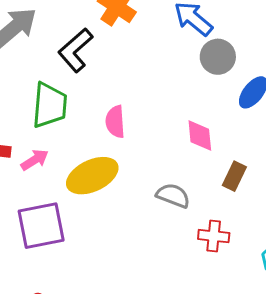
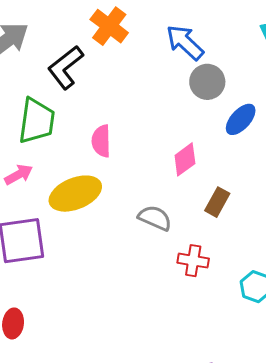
pink diamond: (200, 135) -> (185, 159), turned 56

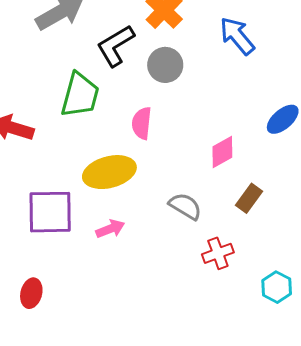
gray circle: (207, 82) -> (165, 65), moved
pink arrow: (19, 175) -> (110, 229), moved
red cross: (193, 261) -> (218, 253), turned -36

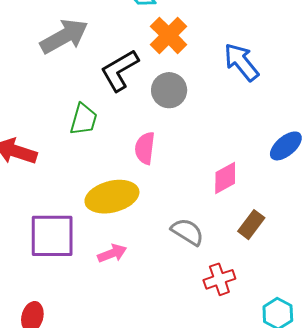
green trapezoid: (80, 95) -> (84, 119), size x0.7

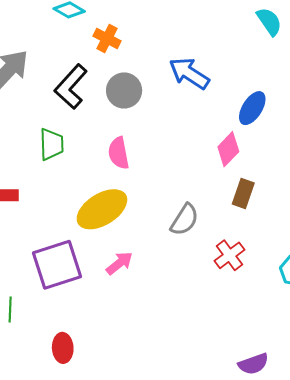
orange cross: (169, 35) -> (107, 39), size x0.7
blue arrow: (241, 62) -> (189, 73), moved
pink diamond: (225, 178) -> (228, 149), moved
gray semicircle: (187, 232) -> (185, 220), turned 108

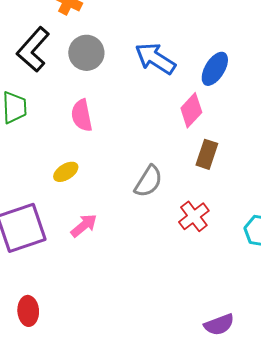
blue arrow: (189, 73) -> (155, 58), moved
yellow ellipse: (102, 209) -> (66, 172), size x0.5

